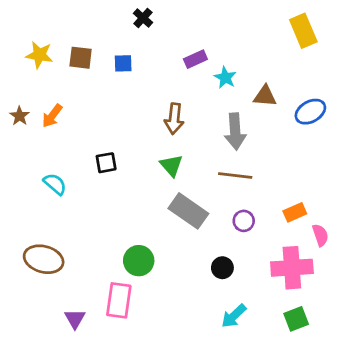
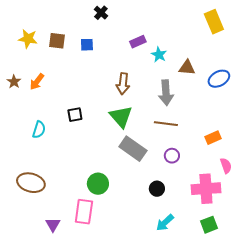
green triangle: (171, 166) -> (121, 117), size x1.4
cyan semicircle: (55, 184) -> (39, 130), turned 66
orange rectangle: (295, 212) -> (213, 138), moved

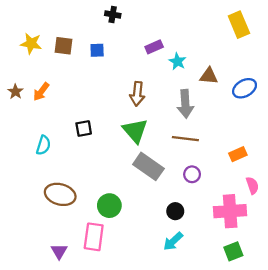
black cross: (101, 13) -> (113, 14), turned -32
brown ellipse: (31, 183) -> (60, 194), moved
cyan arrow: (165, 223) -> (173, 241), moved

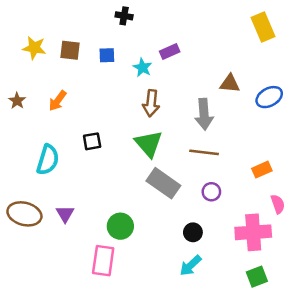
cyan star: (178, 61) -> (143, 68), moved
orange arrow: (41, 92) -> (58, 101), moved
cyan semicircle: (43, 145) -> (48, 160), size x1.4
brown ellipse: (60, 194) -> (24, 214), moved
purple triangle: (59, 251) -> (65, 214), moved

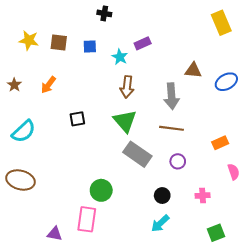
cyan semicircle: (48, 160) -> (24, 131), moved, turned 30
purple triangle: (65, 214) -> (55, 234), moved, turned -49
pink cross: (253, 232) -> (203, 196), moved, size x0.5

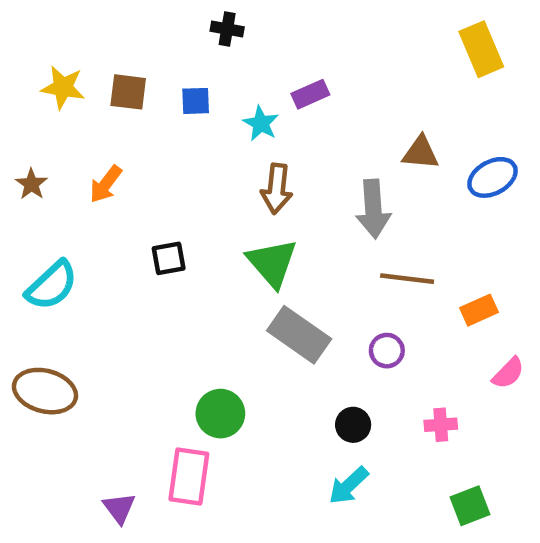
brown line: (172, 128) -> (407, 279), moved
pink semicircle: (234, 172) -> (508, 373), turned 63
purple triangle: (55, 234) -> (119, 508), turned 42

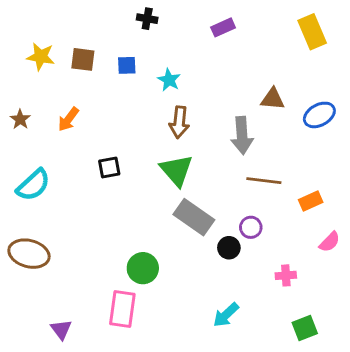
purple rectangle: (310, 94) -> (223, 27), moved
black circle: (353, 425) -> (229, 248), moved
purple triangle: (119, 508) -> (61, 329), moved

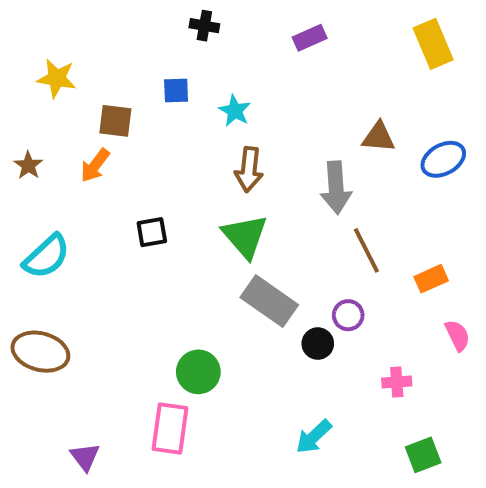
brown square: (83, 59) -> (115, 121), moved
brown line: (264, 181) -> (366, 250), turned 56
pink semicircle: (330, 242) -> (457, 335), turned -70

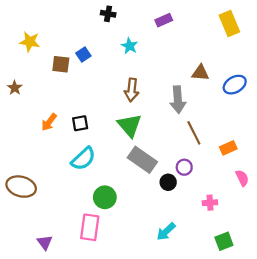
blue square: (176, 90) -> (83, 55), moved, turned -32
cyan star: (235, 111) -> (130, 46), moved
orange arrow: (95, 165) -> (49, 122), moved
cyan semicircle: (47, 256) -> (83, 159), moved

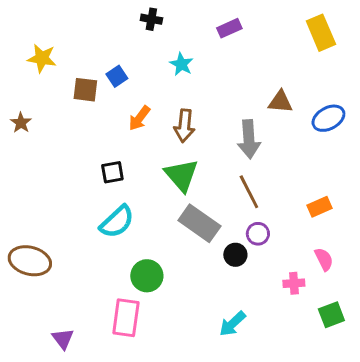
orange arrow: (49, 122) -> (139, 118), moved
brown line: (194, 133) -> (249, 192), moved
pink semicircle: (242, 178) -> (324, 259), moved
green square: (224, 241) -> (331, 315), moved

